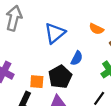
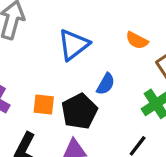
orange square: (37, 82) -> (44, 104), moved

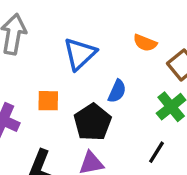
orange square: (44, 104) -> (48, 101), moved

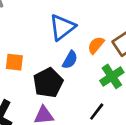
orange semicircle: (145, 43) -> (96, 45), moved, turned 102
blue triangle: (80, 54) -> (62, 27), moved

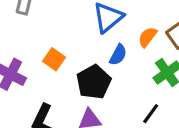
orange square: (14, 62) -> (54, 59), turned 30

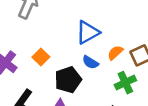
blue semicircle: (118, 55) -> (90, 62), turned 84

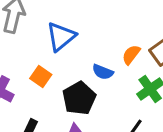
blue triangle: (88, 32) -> (61, 37), moved

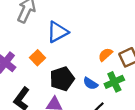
blue semicircle: (103, 72) -> (90, 83), moved

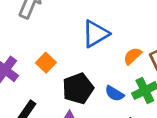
blue triangle: (58, 32) -> (96, 34), moved

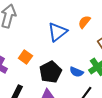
orange semicircle: (132, 56) -> (84, 22), moved

